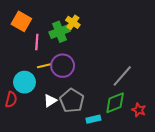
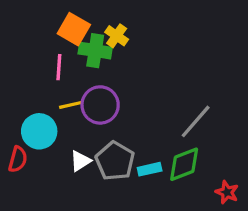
orange square: (21, 21) -> (74, 29), moved
green cross: (59, 32) -> (95, 51), turned 30
red star: (139, 110) -> (227, 192), moved
cyan rectangle: (93, 119) -> (150, 169), moved

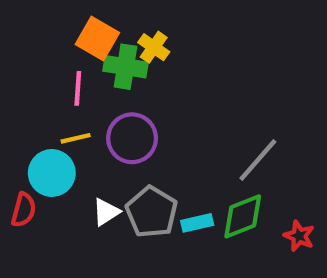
yellow line: (70, 105) -> (76, 138), moved
red star: (227, 192) -> (299, 236), moved

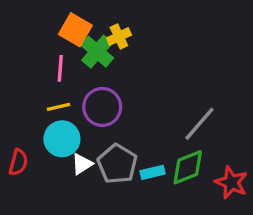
yellow cross: (154, 47) -> (119, 36), turned 30
green cross: (126, 67) -> (97, 52), turned 32
cyan circle: (52, 173) -> (62, 139), moved
red star: (299, 236) -> (231, 182), size x1.4

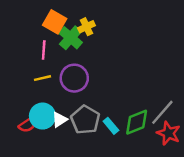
gray line: (199, 124) -> (162, 112), moved
cyan circle: (62, 139) -> (42, 116), moved
red semicircle: (18, 162) -> (28, 125), moved, turned 42
cyan rectangle: (153, 172) -> (111, 126), turned 63

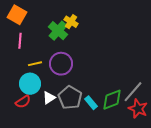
orange square: (55, 22) -> (17, 15), moved
yellow cross: (86, 27) -> (71, 22), turned -32
pink line: (44, 50) -> (20, 41), moved
cyan circle: (42, 116) -> (30, 84), moved

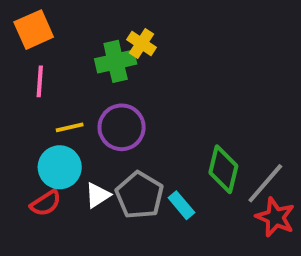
orange square: (17, 15) -> (34, 30), turned 36
green cross: (58, 31) -> (116, 61), turned 36
green diamond: (112, 100) -> (223, 169), moved, turned -55

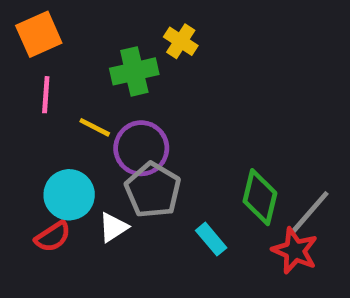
yellow cross: (142, 43) -> (181, 41), moved
yellow line: (70, 127) -> (95, 127), moved, turned 40
gray pentagon: (140, 195) -> (153, 190), moved
red star: (275, 217) -> (295, 251), moved

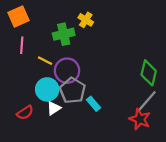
cyan circle: (69, 195) -> (47, 89), moved
green diamond: (260, 197) -> (149, 73), moved
cyan rectangle: (211, 239) -> (93, 104), moved

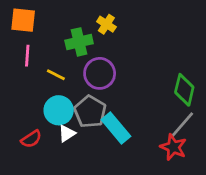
orange square: (18, 17) -> (23, 20), turned 30
purple circle: (67, 71) -> (100, 73), moved
cyan rectangle: (93, 104) -> (116, 128), size x1.6

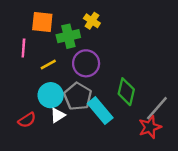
orange square: (23, 20) -> (42, 22), moved
yellow line: (56, 75) -> (48, 64), turned -56
green diamond: (184, 90) -> (126, 92), moved
red star: (173, 147) -> (150, 127), turned 30

